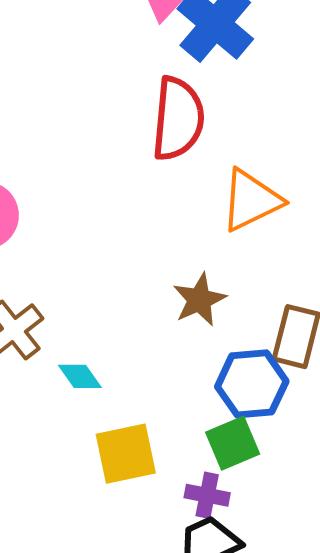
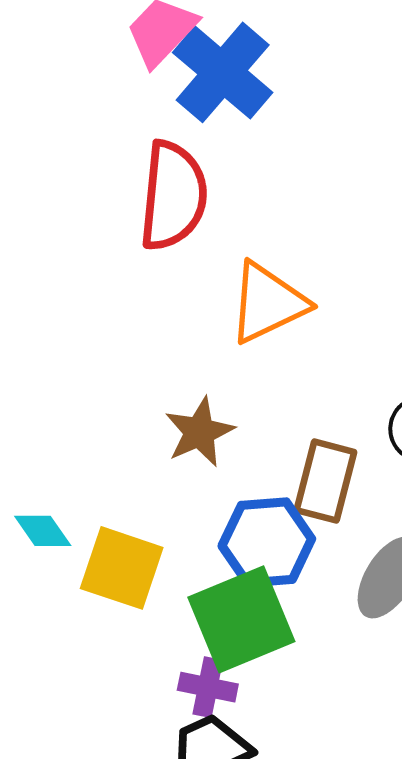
green square: (233, 443) -> (241, 619), size x1.5
yellow square: (126, 454) -> (122, 568), moved, turned 30

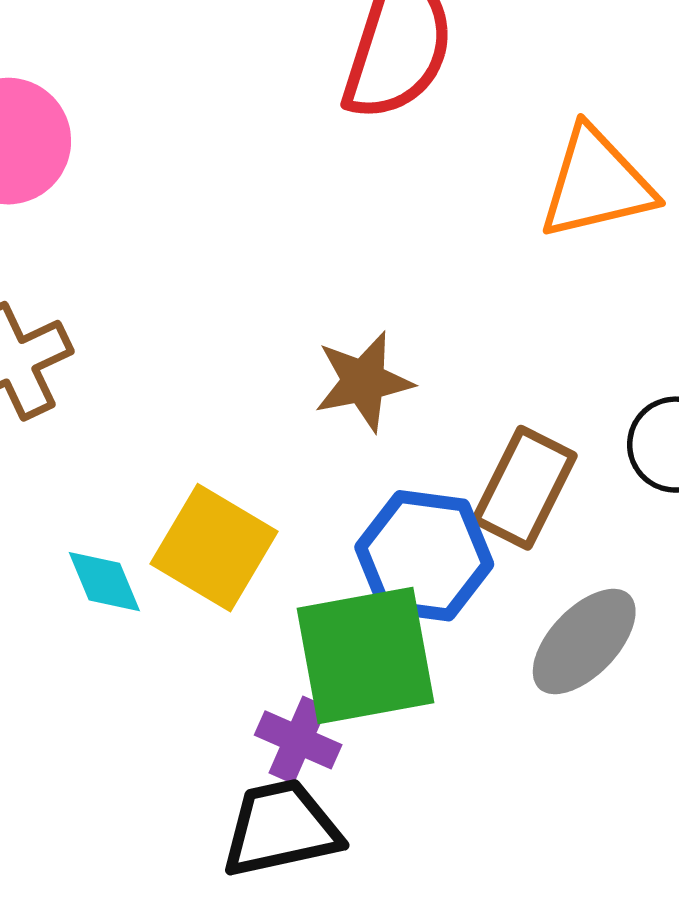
orange triangle: (268, 303) -> (596, 184), moved
cyan diamond: (43, 531) -> (104, 582), moved

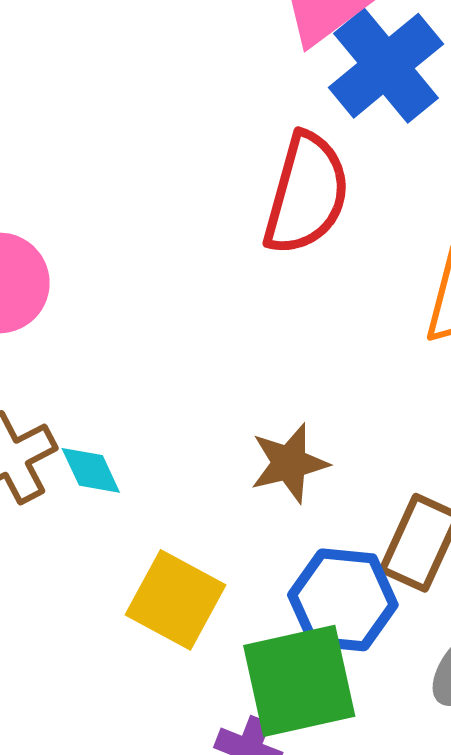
cyan diamond: (104, 582) -> (91, 470), moved

